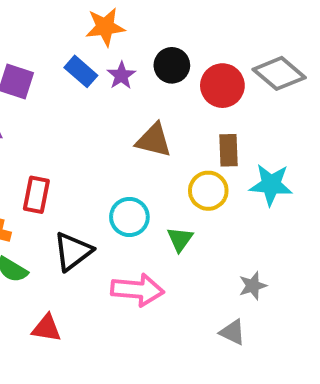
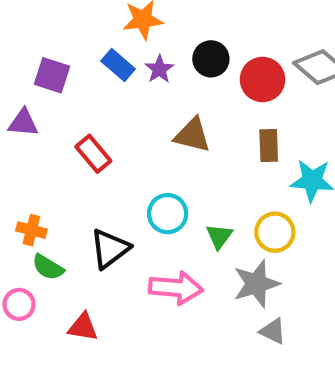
yellow circle: (208, 191) -> (275, 232), moved
red rectangle: (36, 195) -> (93, 154), moved, turned -51
gray star: (253, 286) -> (256, 284), moved, size x1.6

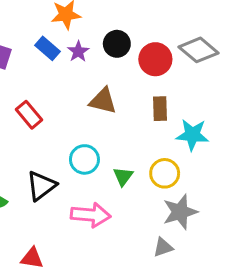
gray star: (256, 284) -> (180, 212), moved
red triangle: (83, 327) -> (32, 258), moved
gray triangle: (273, 331) -> (163, 247), turned -45

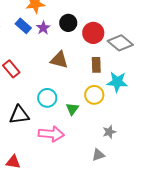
gray diamond: (199, 50) -> (120, 43), moved
yellow circle: (165, 173) -> (94, 95), moved
black triangle: (41, 186) -> (19, 115), turned 30
gray star: (180, 212) -> (109, 132), size x0.6

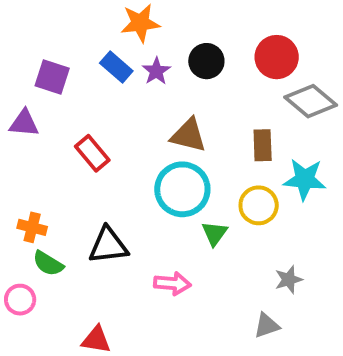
red circle: (93, 33) -> (277, 57), moved
cyan circle: (47, 98) -> (182, 189), moved, size x1.4
pink arrow: (51, 134) -> (172, 284), size x0.7

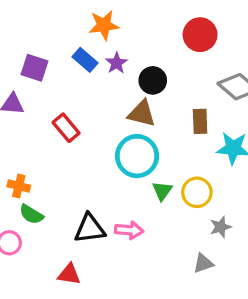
red circle: (277, 57) -> (200, 35), moved
black circle: (206, 61) -> (153, 80), moved
yellow circle: (259, 205) -> (197, 192), moved
black triangle: (108, 245) -> (90, 229), moved

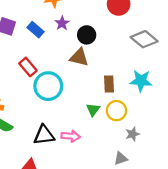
blue rectangle: (85, 60) -> (35, 30), moved
brown rectangle: (200, 121) -> (109, 84), moved
cyan circle: (137, 156) -> (48, 86), moved

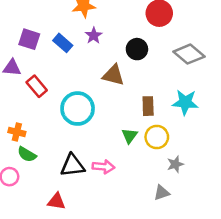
black circle: (87, 35) -> (137, 49), moved
red rectangle: (28, 67) -> (37, 86), moved

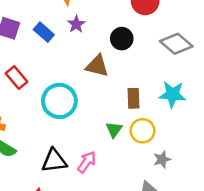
pink arrow: (104, 167) -> (87, 162), turned -60

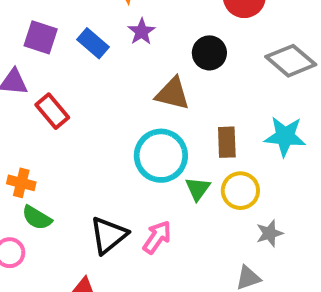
cyan circle: (59, 101) -> (161, 156), moved
black triangle: (54, 161) -> (109, 235), turned -32

